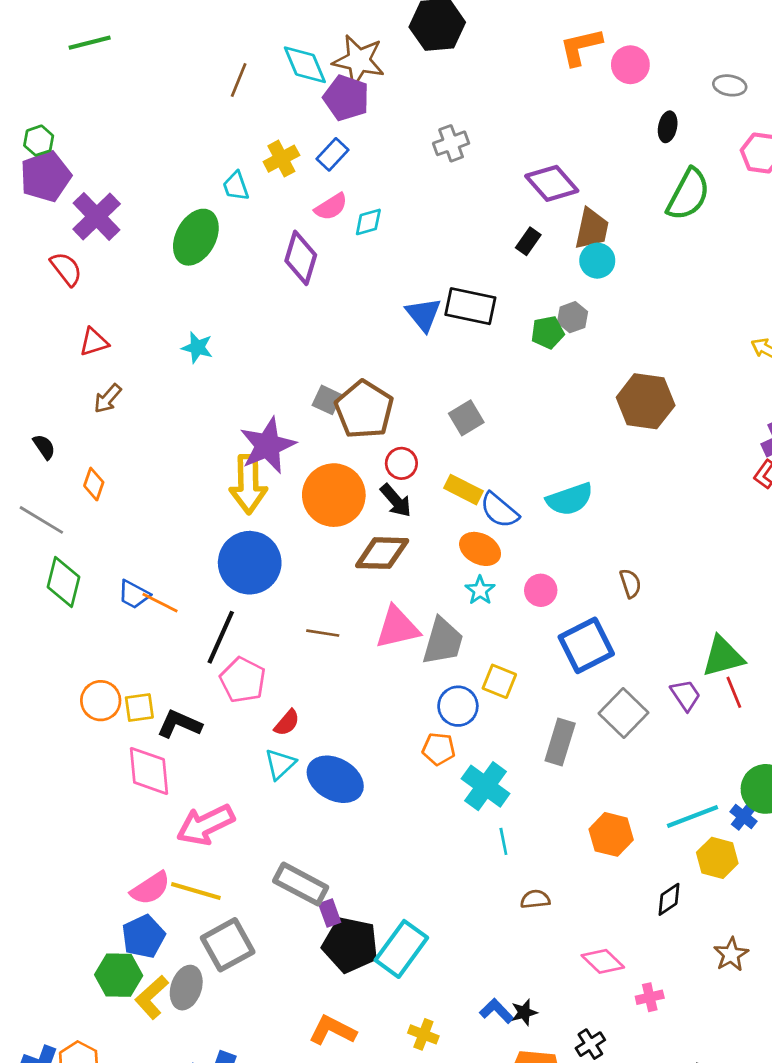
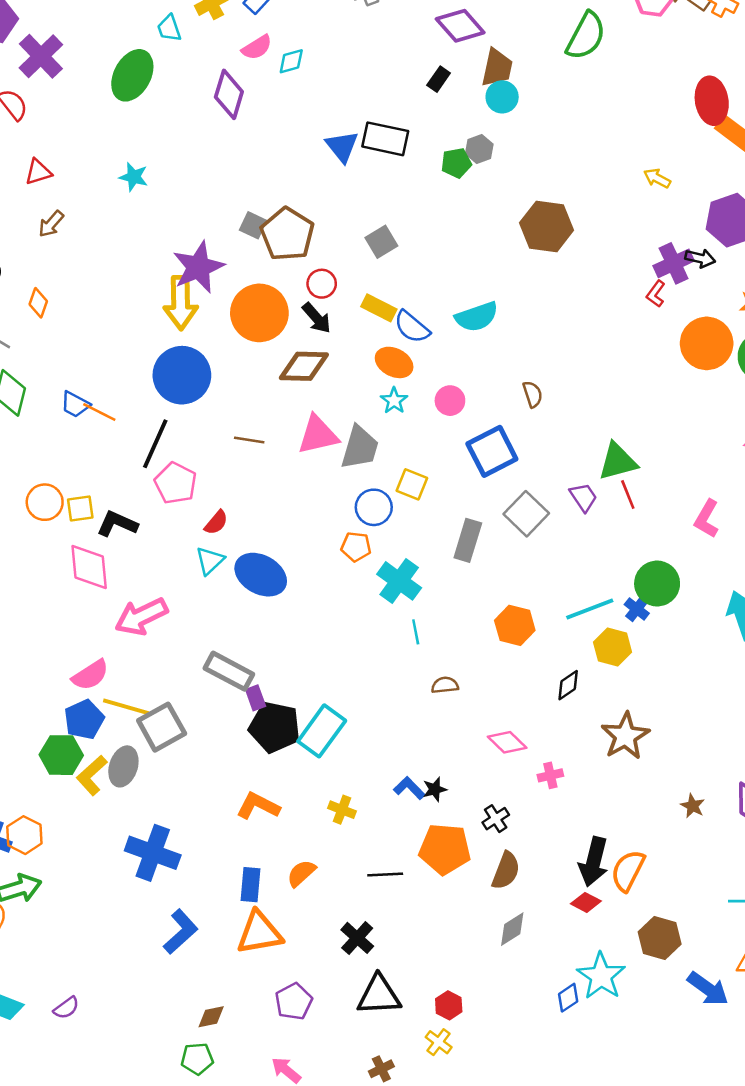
yellow line: (196, 891) -> (126, 707), moved
brown star: (731, 954) -> (625, 736), size x1.5

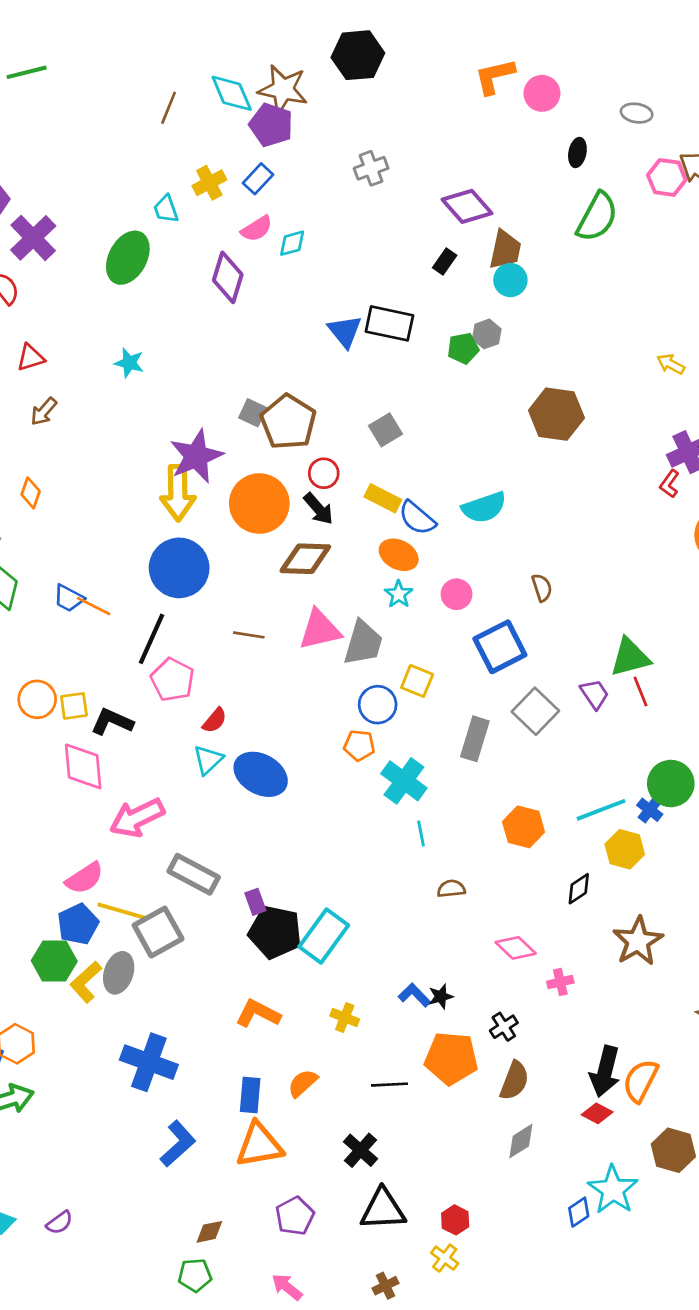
gray rectangle: (229, 671) -> (194, 874), moved

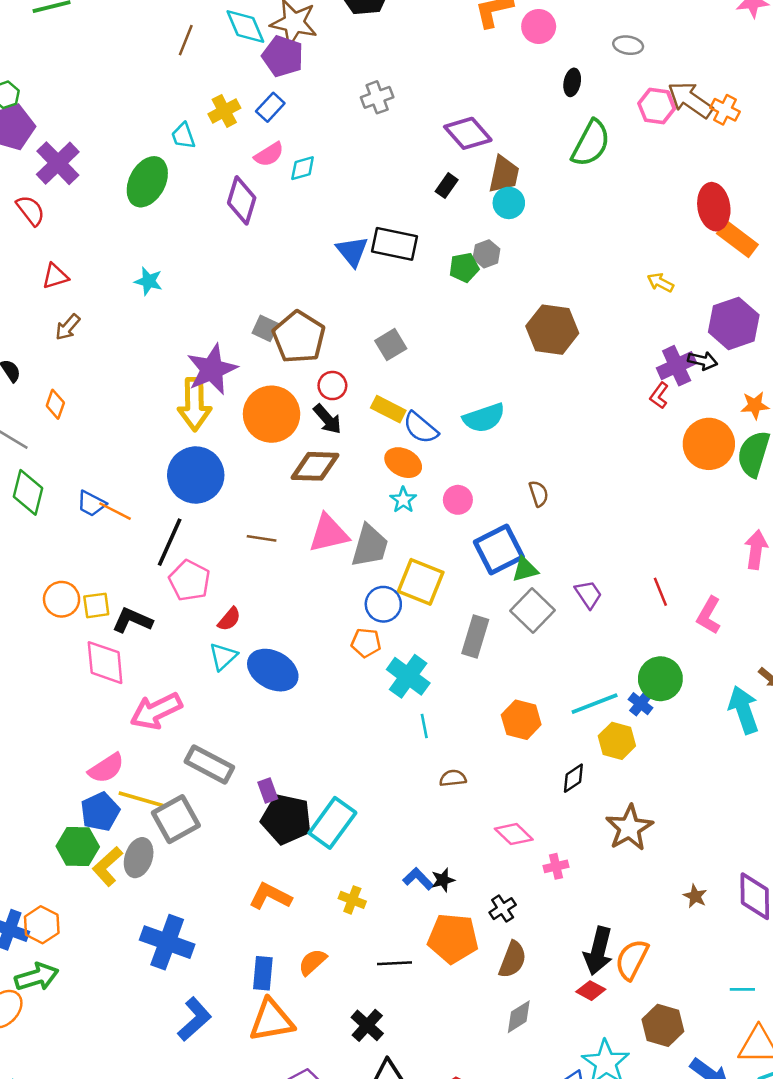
green triangle: (630, 657) -> (525, 569), moved, size x0.7
yellow square: (417, 681) -> (421, 582), size x1.5
red line: (641, 691) -> (660, 592), moved

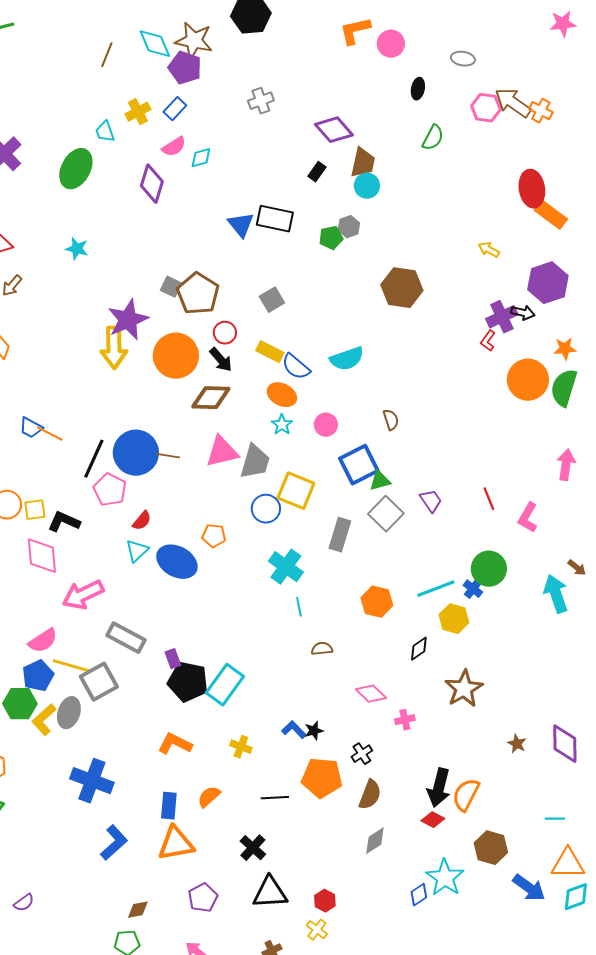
green semicircle: (591, 143) -> (433, 138), size x0.7
blue circle: (196, 475) -> (136, 453), moved
orange pentagon: (366, 643) -> (214, 536), moved

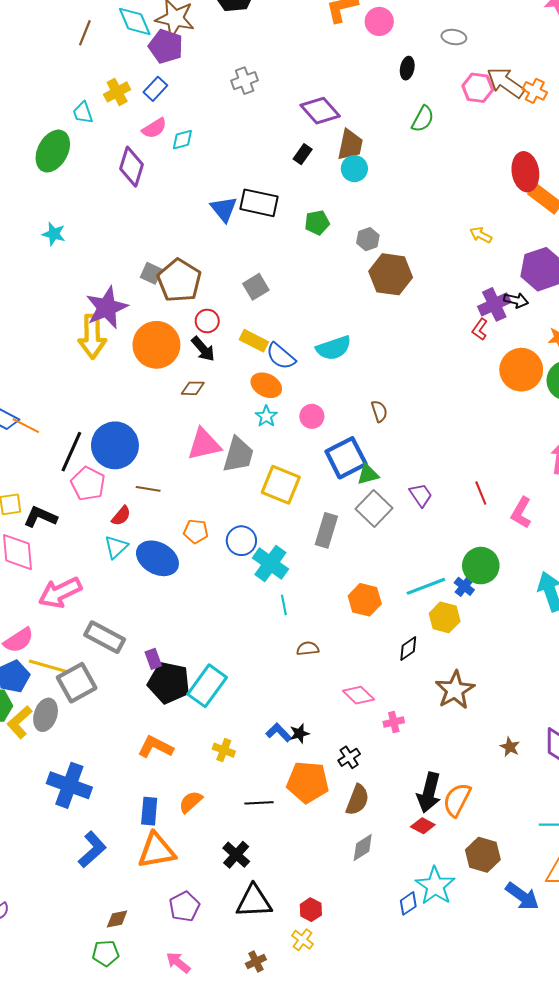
gray hexagon: (349, 227) -> (368, 239), moved
brown diamond: (211, 398) -> (193, 388), size x0.6
brown line: (168, 456) -> (148, 489), moved
blue circle: (266, 509) -> (241, 541), moved

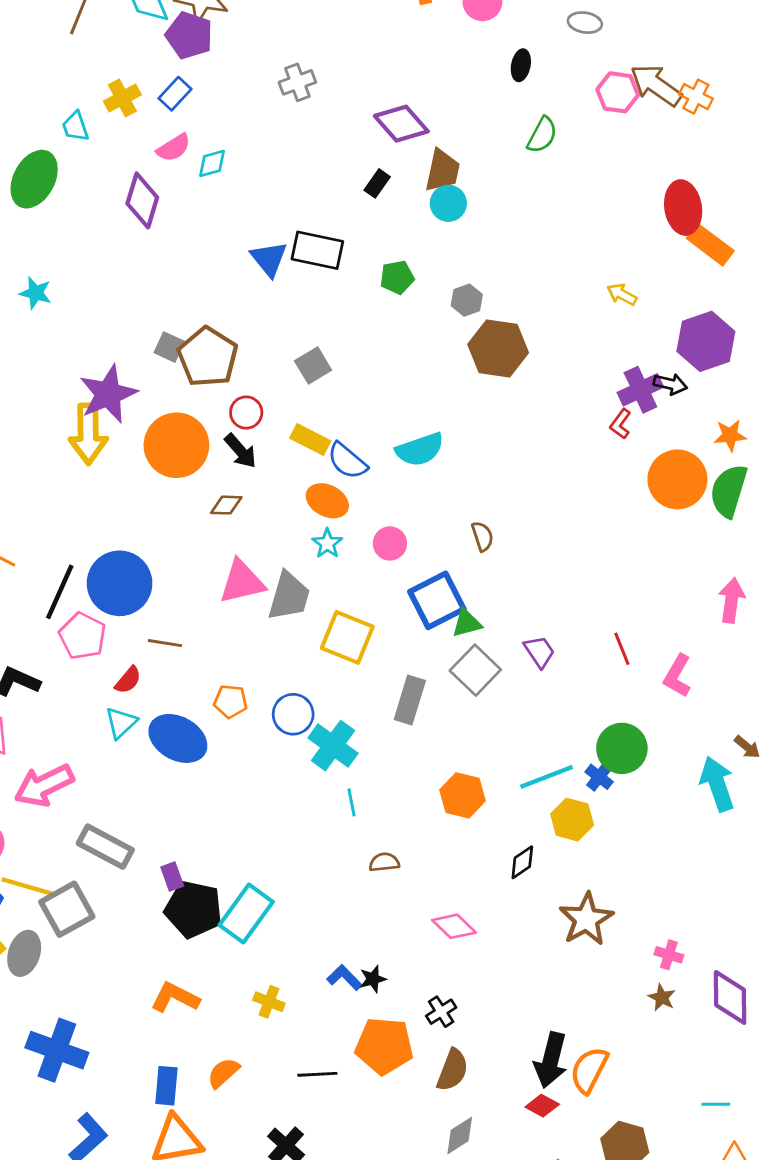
pink cross: (394, 722) -> (669, 955), moved, turned 30

